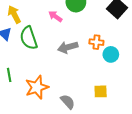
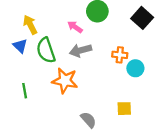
gray arrow: (68, 47) -> (81, 50), moved
orange star: (37, 87) -> (65, 81), moved, turned 30

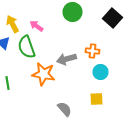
pink arrow: (75, 27) -> (36, 26), moved
gray arrow: (81, 50) -> (66, 59), moved
cyan circle: (135, 68) -> (100, 72), moved

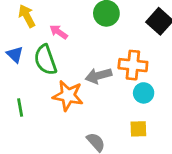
yellow arrow: (12, 24) -> (27, 16), moved
orange cross: (92, 51) -> (133, 65), size x1.5

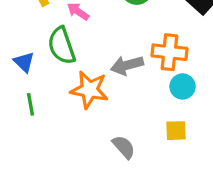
blue triangle: (15, 54) -> (24, 62), moved

